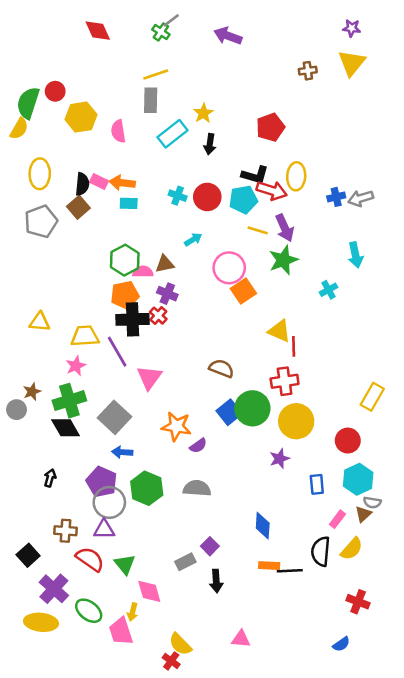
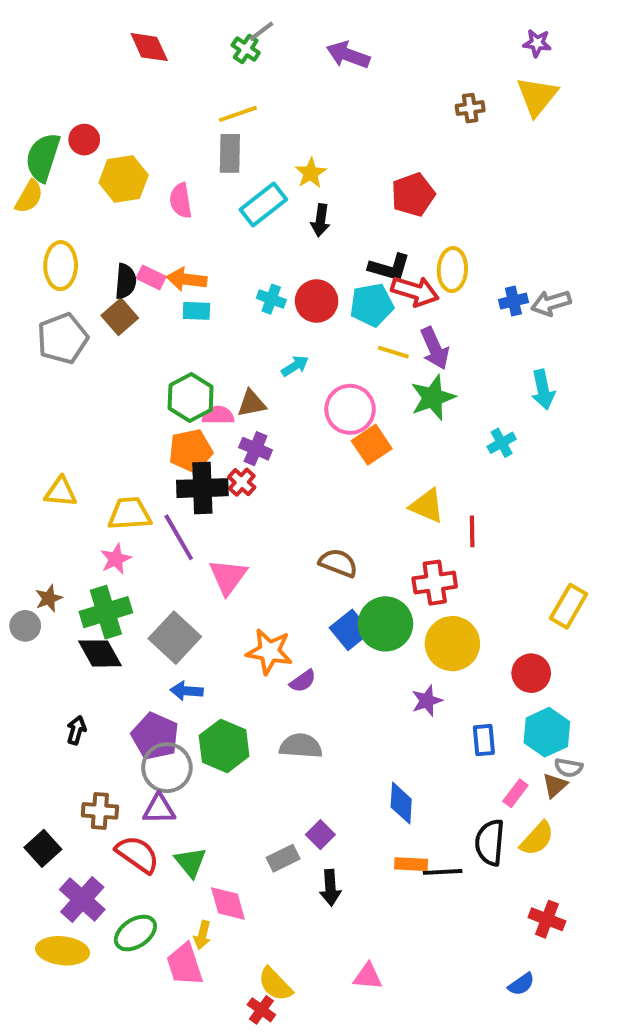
red line: (294, 346) -> (472, 531), moved
green ellipse: (89, 611) -> (135, 933), turned -72

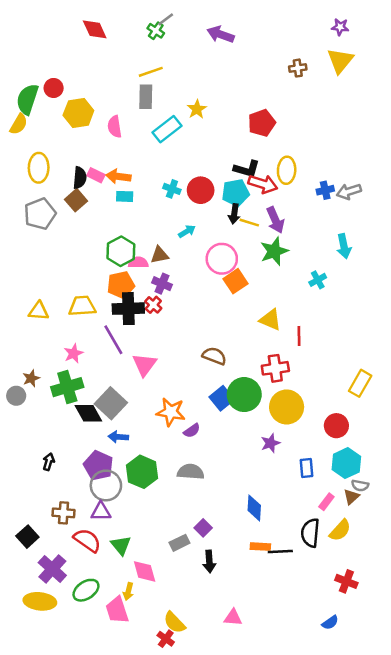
black arrow: (320, 220) -> (234, 214), moved
yellow trapezoid: (130, 514) -> (82, 306), moved
black diamond: (100, 653) -> (88, 413), moved

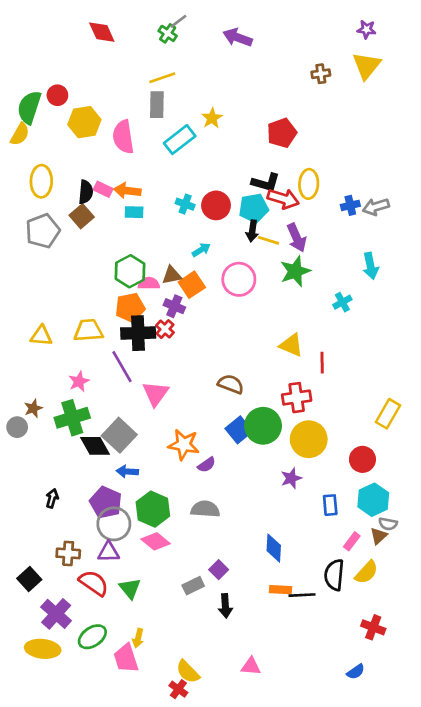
pink semicircle: (115, 127) -> (123, 137), size x1.4
orange square: (235, 281) -> (192, 285), moved
pink diamond: (145, 571) -> (156, 541), moved, turned -35

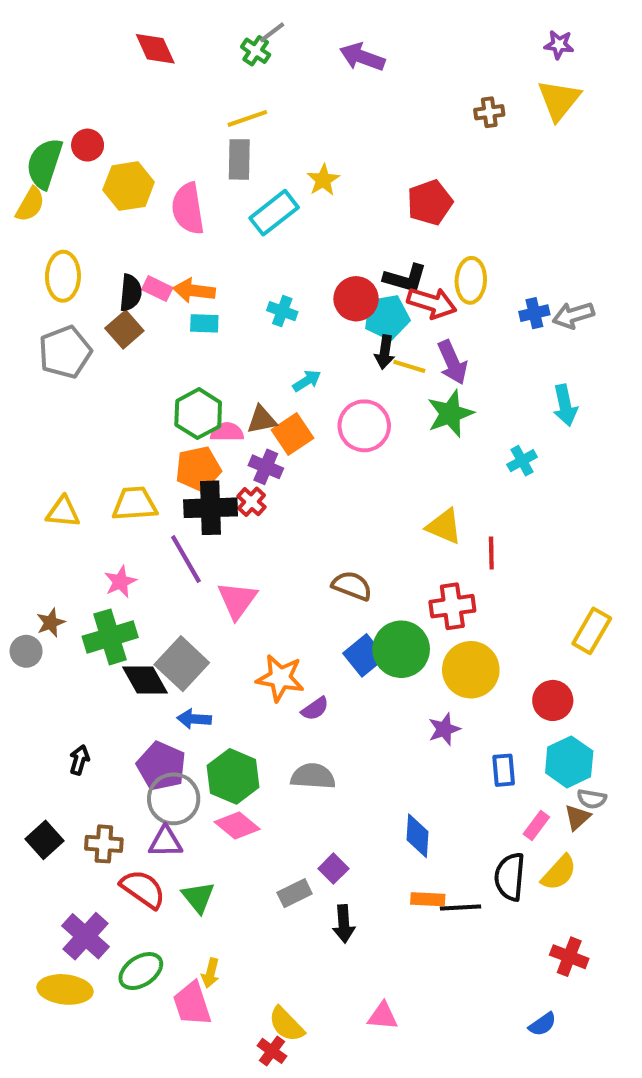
red circle: (216, 205) -> (356, 299), moved
black square: (29, 579) -> (45, 840), moved

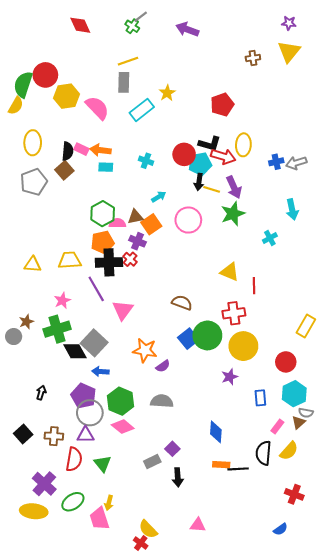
red circle: (88, 145) -> (45, 75), size x1.5
pink semicircle: (188, 209) -> (97, 108), turned 145
red semicircle: (143, 889) -> (74, 459), turned 65

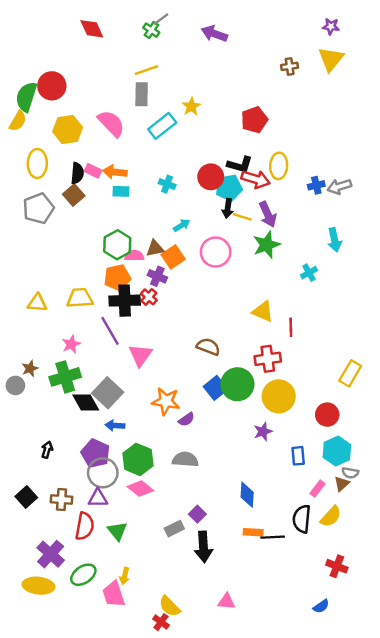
yellow hexagon: (67, 96) -> (68, 130), moved
black arrow: (178, 477) -> (203, 547), size x1.4

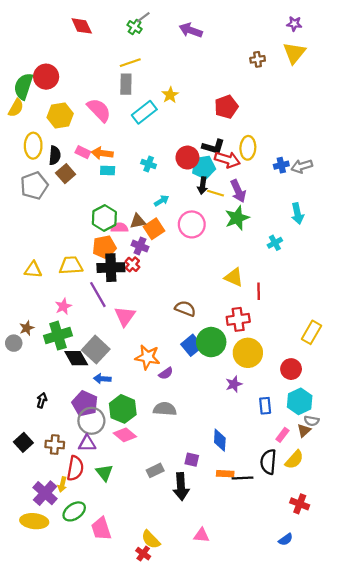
black semicircle: (77, 173) -> (55, 155), moved
purple square: (197, 514) -> (192, 460), moved, turned -32
yellow arrow: (125, 576) -> (62, 484), moved

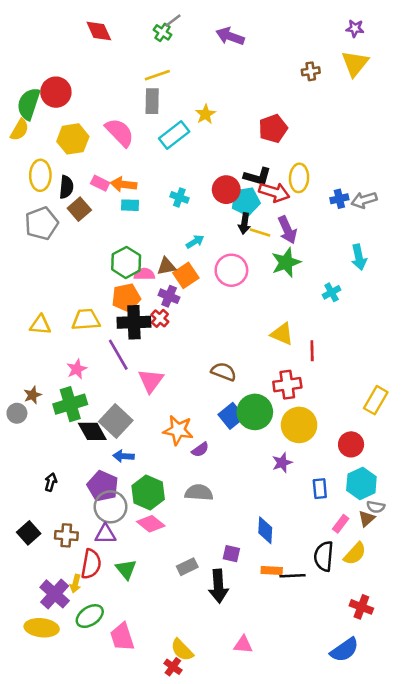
blue semicircle: (286, 539) -> (345, 650), size x1.6

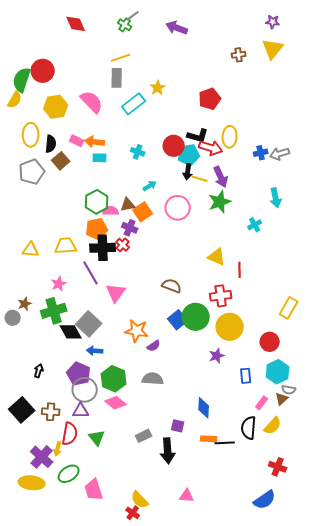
black square: (29, 533) -> (22, 410), size x1.4

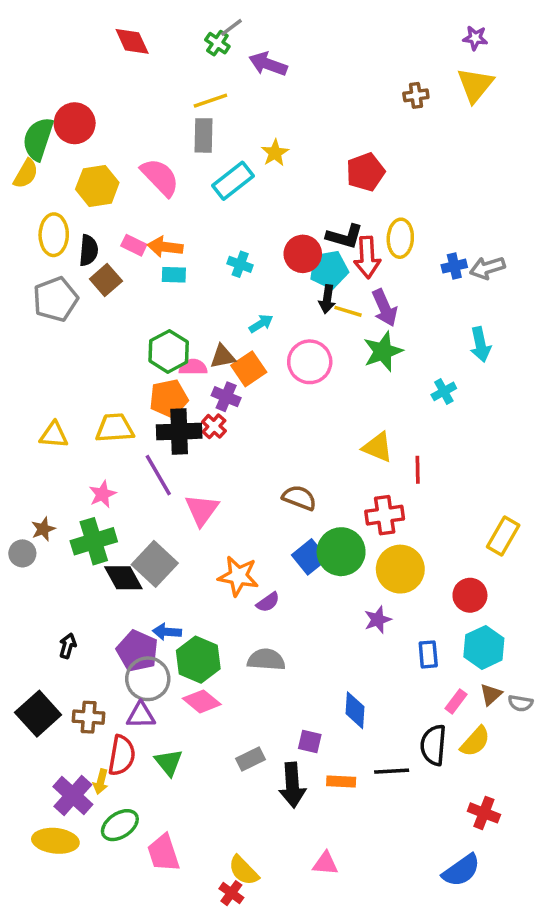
purple arrow: (177, 28) -> (268, 64), moved
red arrow: (211, 148) -> (367, 257), turned 70
blue arrow: (95, 351) -> (167, 632), moved
gray semicircle: (289, 390) -> (520, 703), moved
orange rectangle: (209, 439) -> (341, 782), moved

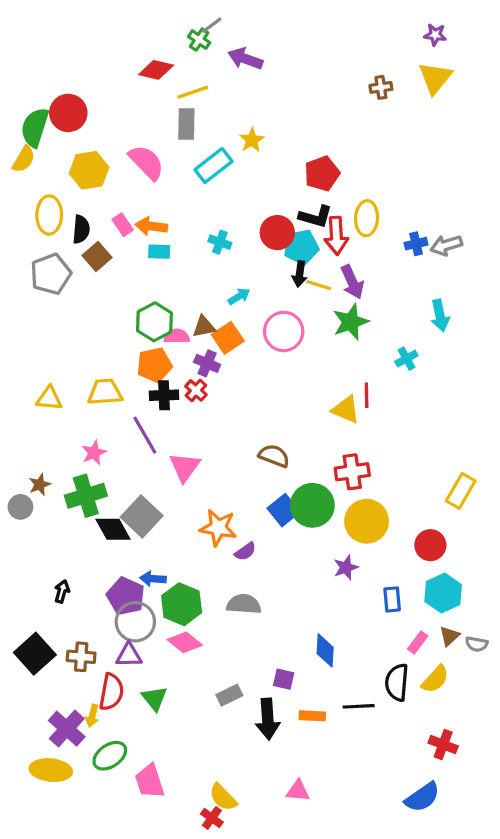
red diamond: (132, 41) -> (156, 70), moved, turned -52
red pentagon: (365, 172) -> (322, 174), moved
pink rectangle: (134, 245) -> (123, 225), turned 30
black cross: (179, 432) -> (164, 395), size x0.7
red line: (418, 470) -> (367, 395), moved

